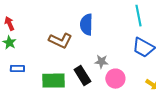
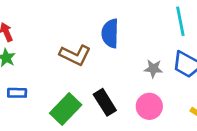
gray star: (101, 62) -> (153, 69), moved
green rectangle: (53, 81) -> (66, 109), turned -45

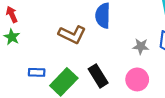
blue rectangle: (17, 93) -> (37, 72), moved

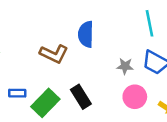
pink circle: (137, 79) -> (135, 97), moved

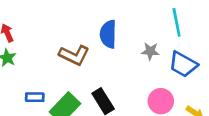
gray star: (125, 66) -> (150, 51), moved

